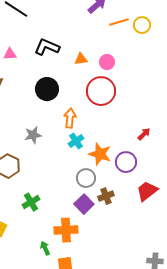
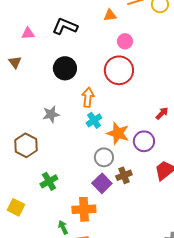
orange triangle: (81, 59) -> (110, 15), moved

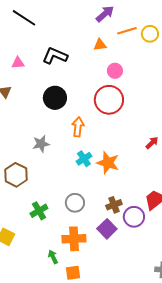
cyan cross: (94, 120) -> (84, 159), moved
purple circle: (144, 141) -> (134, 217), moved
gray circle: (104, 157) -> (75, 203), moved
purple square: (102, 183) -> (107, 229), moved

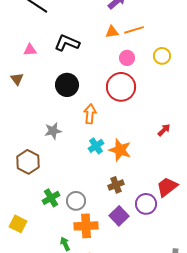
orange line: (127, 31) -> (134, 30), moved
yellow circle: (150, 34) -> (162, 56), moved
gray circle: (75, 203) -> (76, 201), moved
brown cross: (114, 205) -> (116, 185), moved

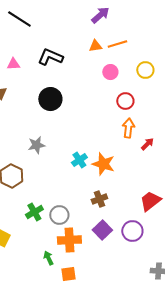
red circle: (121, 87) -> (125, 101), moved, size x0.6
orange arrow: (90, 114) -> (128, 128), moved
purple circle: (146, 204) -> (132, 231), moved

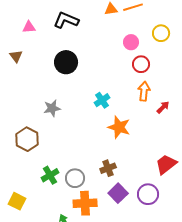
pink circle: (110, 72) -> (131, 42), moved
cyan cross: (79, 160) -> (102, 100), moved
brown cross: (99, 199) -> (108, 168), moved

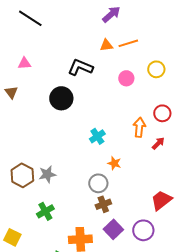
black L-shape: (66, 20) -> (80, 67), moved
red circle: (141, 64) -> (162, 113), moved
gray star: (52, 108) -> (47, 174), moved
orange star: (119, 127) -> (114, 163), size x0.6
gray circle: (75, 178) -> (98, 183), moved

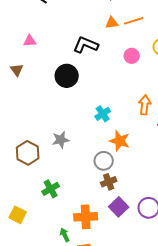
orange star: (114, 163) -> (120, 141), size x1.5
gray star: (47, 174) -> (61, 140), moved

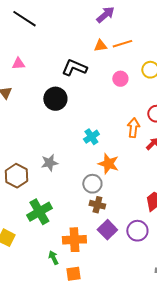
brown cross: (109, 182) -> (97, 205), turned 35
green cross: (51, 189) -> (39, 212), size x1.4

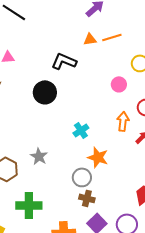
pink circle: (120, 79) -> (119, 84), moved
gray star: (49, 163) -> (39, 156), turned -30
green cross: (39, 212) -> (29, 205), turned 30

